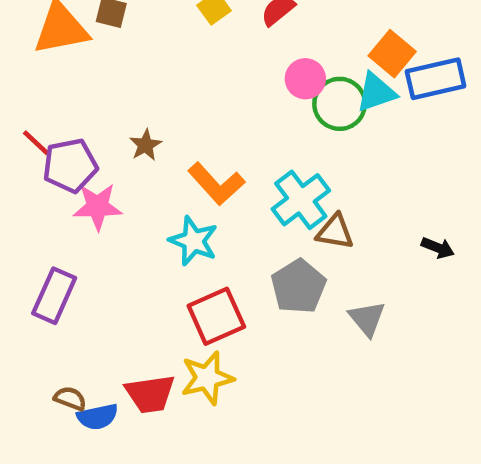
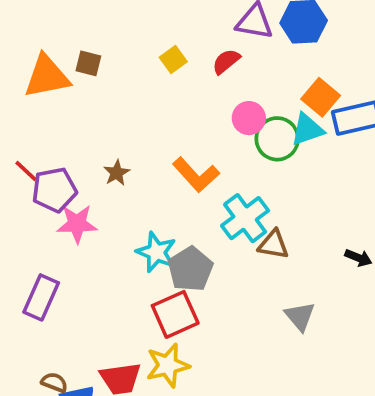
orange L-shape: (216, 184) -> (196, 175), moved
gray pentagon: (299, 287) -> (190, 269), moved

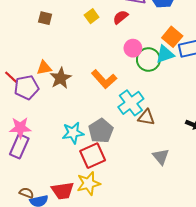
orange triangle: (47, 77) -> (44, 68), moved, size x0.6
brown star: (117, 173) -> (61, 78), size x1.5
pink star: (77, 224) -> (20, 128), moved
cyan star: (156, 252) -> (73, 133), moved, turned -30

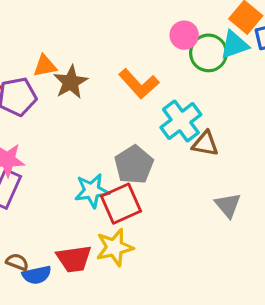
cyan star: (73, 133) -> (92, 191), moved

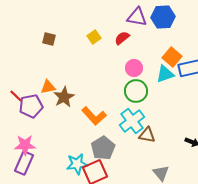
green circle: (208, 53) -> (136, 91), moved
orange L-shape: (139, 84) -> (94, 116), moved

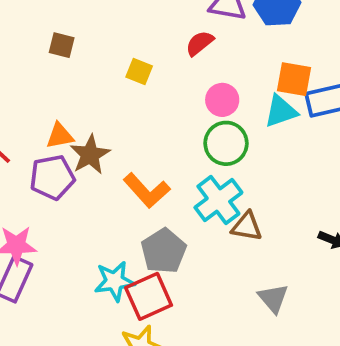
yellow square: (94, 37) -> (139, 72), moved, turned -32
orange square: (172, 57) -> (294, 79), turned -30
purple pentagon: (31, 106) -> (52, 177), moved

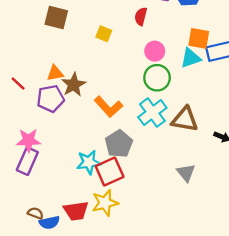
red semicircle: (200, 43) -> (141, 16), turned -36
brown square: (62, 45) -> (56, 18), size x1.5
brown triangle: (247, 226) -> (185, 119), moved, size x1.4

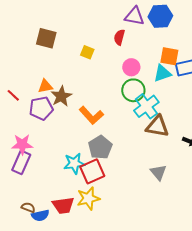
cyan cross: (152, 112) -> (146, 106), moved

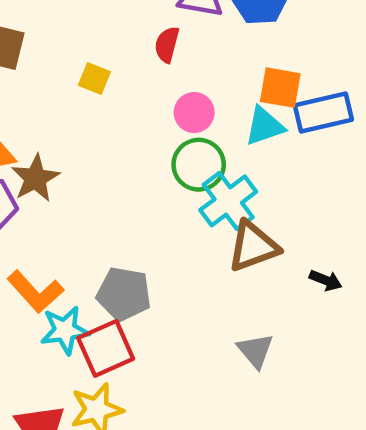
orange L-shape: (91, 115) -> (35, 292), moved
brown triangle: (157, 126) -> (253, 246), turned -30
gray pentagon: (100, 147) -> (124, 294), turned -30

